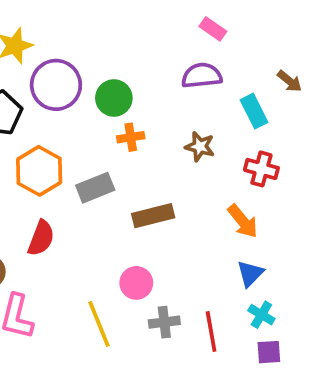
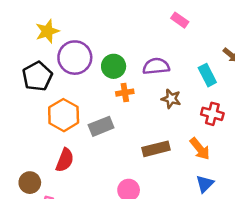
purple semicircle: (202, 76) -> (156, 66), moved
brown rectangle: (153, 216) -> (156, 149), moved

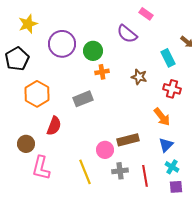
yellow star: (47, 31) -> (28, 24), moved
purple semicircle: (156, 66) -> (127, 34), moved, turned -135
black pentagon: (37, 76) -> (17, 59), moved
orange hexagon: (64, 115) -> (37, 94), moved
brown rectangle: (156, 149) -> (128, 140), moved

